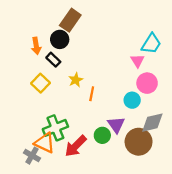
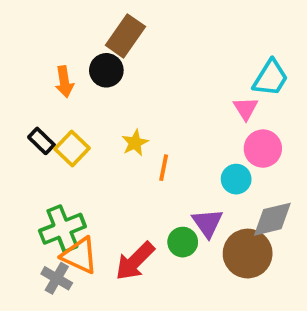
black rectangle: (53, 60) -> (41, 141), moved
green cross: (55, 128) -> (62, 229), moved

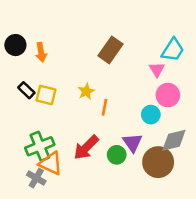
brown rectangle: (125, 36) -> (111, 50), moved
black circle: (106, 70) -> (15, 45), moved
yellow square: (72, 149) -> (46, 95), turned -30
red arrow: (135, 261) -> (86, 147), moved

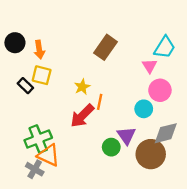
yellow square: (46, 95) -> (42, 75), moved
red arrow: (86, 147) -> (82, 116), moved

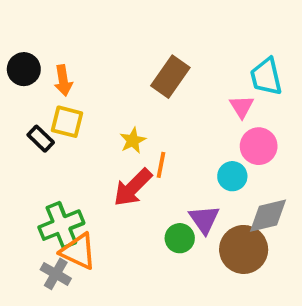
cyan trapezoid: (165, 47) -> (266, 77), turned 135

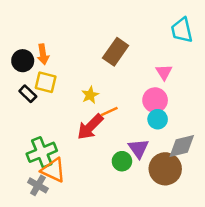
black circle: (24, 69) -> (23, 61), moved
cyan trapezoid: (266, 77) -> (182, 30), moved
pink circle: (259, 146) -> (155, 100), moved
orange line: (161, 165) -> (109, 112), turned 54

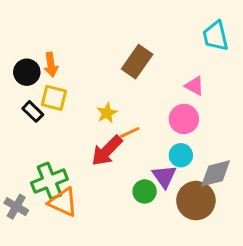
pink triangle: (164, 72) -> (194, 86), turned -30
cyan circle: (158, 119) -> (181, 155), moved
gray cross: (38, 185) -> (16, 207), moved

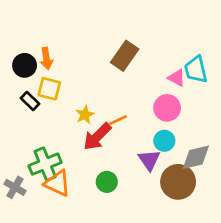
cyan trapezoid: (216, 36) -> (196, 69), moved
yellow star: (107, 113) -> (85, 115), moved
green circle: (145, 191) -> (107, 182), moved

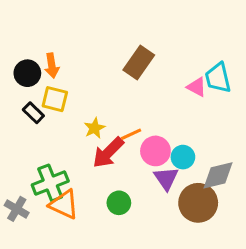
pink circle: (167, 108) -> (155, 151), moved

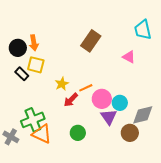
cyan trapezoid: (218, 78) -> (143, 30), moved
red arrow: (108, 152) -> (71, 100), size x0.7
brown circle: (198, 203) -> (130, 133), size x0.7

